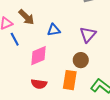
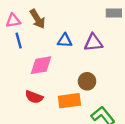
purple triangle: (88, 35) -> (93, 43), moved, turned 30
orange rectangle: (70, 80) -> (69, 101), turned 60

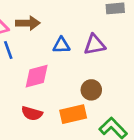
brown arrow: (37, 19) -> (28, 23), turned -54

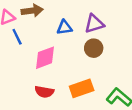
brown circle: (91, 90) -> (94, 48), moved

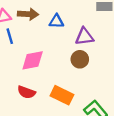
blue triangle: (64, 27) -> (56, 21), moved
orange rectangle: (82, 88) -> (62, 95), turned 35

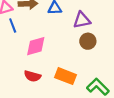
brown circle: (80, 59) -> (88, 41), moved

